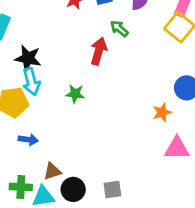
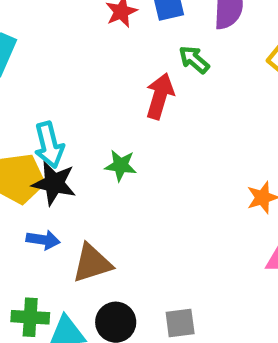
black star: (28, 58) -> (54, 183), moved
brown triangle: (52, 171) -> (92, 263), moved, size x1.4

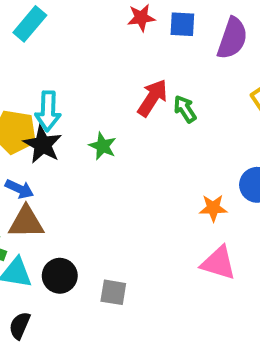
green arrow: (194, 60) -> (185, 109), moved
brown triangle: (92, 263) -> (26, 222), moved

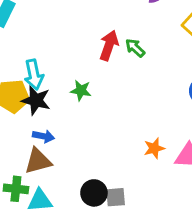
blue arrow: (19, 189) -> (44, 136), moved
orange star: (213, 208) -> (154, 148), moved
black circle: (60, 276) -> (94, 193), moved

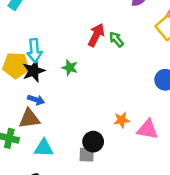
black star: (36, 100) -> (34, 71), turned 30
black circle: (94, 193) -> (93, 142), moved
cyan triangle: (40, 201) -> (44, 148), moved

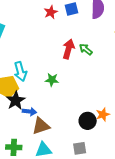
black star: (34, 71) -> (16, 100), moved
brown triangle: (29, 119) -> (41, 126), moved
black circle: (93, 142) -> (88, 121), moved

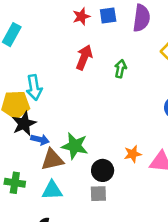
red arrow: (68, 49) -> (84, 57), moved
green arrow: (86, 49) -> (120, 69), turned 56
green star: (52, 80) -> (75, 146), moved, size x1.5
black circle: (88, 121) -> (103, 170), moved

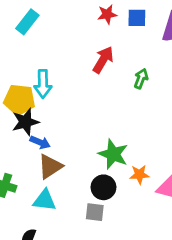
green star: (75, 146) -> (113, 154), moved
brown triangle: (52, 160) -> (50, 167), turned -30

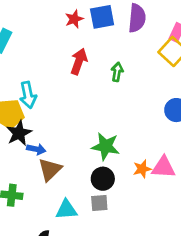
blue square: (137, 18) -> (102, 17), size x1.4
orange star: (139, 174) -> (142, 169), moved
cyan triangle: (45, 200) -> (66, 210), moved

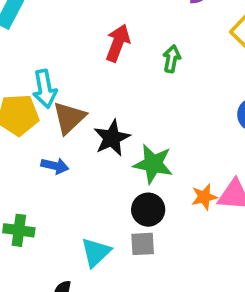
black star: (19, 133) -> (112, 138), moved
brown triangle: (50, 169) -> (69, 118), moved
cyan triangle: (66, 210) -> (96, 252), turned -40

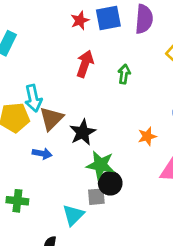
green star: (153, 164) -> (100, 165), moved
orange star: (204, 197) -> (147, 136), moved
gray square: (143, 244) -> (96, 197), moved

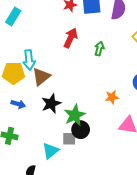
black star: (83, 132) -> (51, 104), moved
blue arrow: (42, 154) -> (18, 104), moved
green star: (100, 165) -> (75, 115), turned 30

